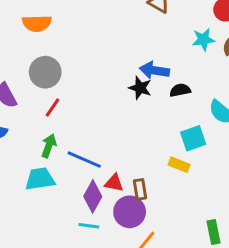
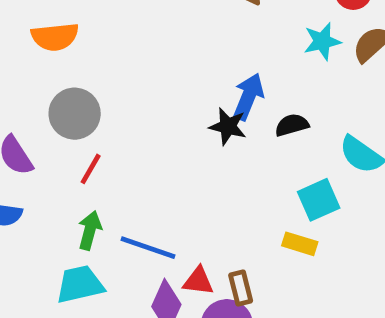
blue arrow: (154, 70) -> (248, 97), turned 108

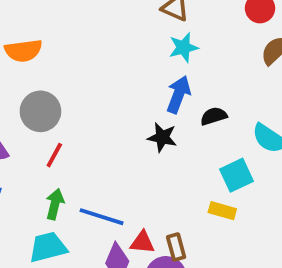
cyan star: (322, 41) -> (184, 48), moved
black star: (228, 126) -> (162, 137), moved

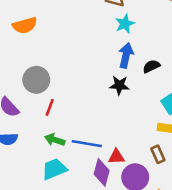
orange semicircle: (23, 51) -> (25, 25), moved
green arrow: (55, 204) -> (55, 140), turned -78
brown rectangle: (176, 247) -> (158, 154), moved

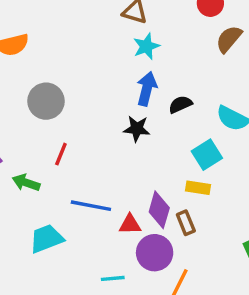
gray circle: (36, 80) -> (46, 101), moved
red line: (50, 107) -> (61, 154), moved
green arrow: (55, 140) -> (26, 183), moved
purple diamond: (102, 172) -> (159, 210), moved

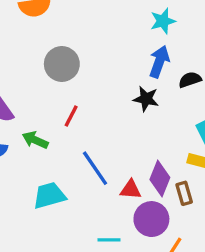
blue line: (91, 206) -> (95, 168), turned 39

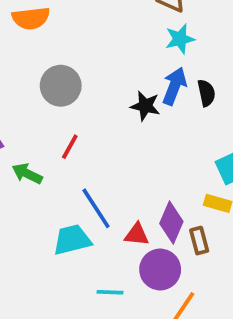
black semicircle: (190, 80) -> (206, 93), moved, turned 95
black star: (146, 99) -> (145, 106), moved
cyan trapezoid: (49, 195) -> (72, 240), moved

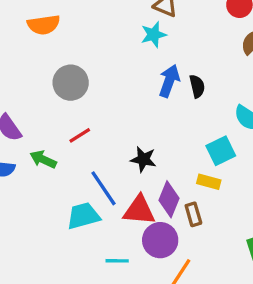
cyan star: (180, 39) -> (154, 35), moved
black star: (145, 106) -> (143, 159), moved
red line: (70, 147) -> (80, 135), turned 30
red triangle: (137, 235) -> (139, 210), size x1.5

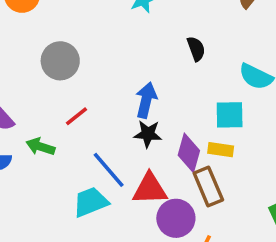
blue arrow: (169, 81) -> (146, 100), moved
cyan square: (221, 151) -> (230, 115), turned 32
purple diamond: (169, 199) -> (189, 153), moved
brown rectangle: (193, 214) -> (208, 186), size x1.5

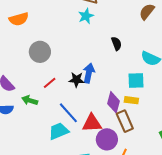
black star: (148, 134) -> (77, 80), moved

